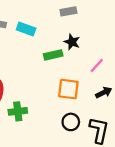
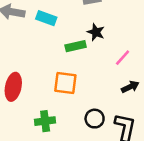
orange square: (68, 89) -> (65, 83), moved
green cross: (18, 111) -> (45, 121), moved

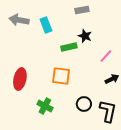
cyan rectangle: (46, 18) -> (46, 25), turned 49
green cross: (45, 121) -> (45, 106), turned 35

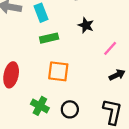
green rectangle: (69, 47) -> (49, 38), moved
black circle: (84, 104) -> (70, 109), moved

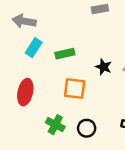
cyan rectangle: (41, 13) -> (34, 48), moved, turned 54
black star: (86, 25) -> (103, 67), moved

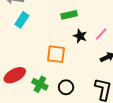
green rectangle: (65, 54) -> (69, 15), moved
red ellipse: (25, 92) -> (15, 75), moved, turned 50

